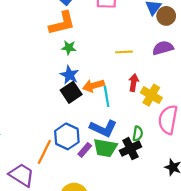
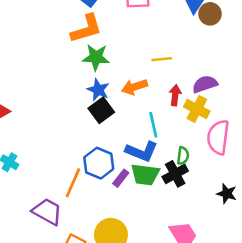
green star: (69, 48) -> (96, 57), size x1.5
purple semicircle: (163, 48) -> (205, 84), moved
orange arrow: (93, 86) -> (135, 87), moved
cyan line: (107, 96) -> (153, 125), moved

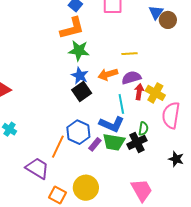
purple semicircle: (205, 84) -> (131, 78), moved
red arrow: (175, 95) -> (139, 92), moved

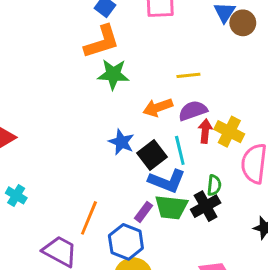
blue star: (80, 76) -> (121, 142), moved
black square: (82, 92) -> (152, 155), moved
blue hexagon: (78, 132) -> (126, 242), moved

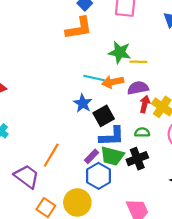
green star: (113, 74) -> (120, 52), moved
cyan line: (180, 150) -> (94, 78), moved, turned -72
blue L-shape: (167, 181) -> (112, 136), turned -32
green semicircle: (214, 185) -> (142, 132), moved, turned -104
blue hexagon: (126, 242) -> (99, 176), moved

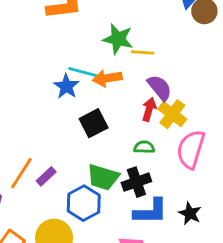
purple semicircle: (138, 88) -> (160, 88), moved, turned 60
blue star: (83, 103) -> (66, 86), moved
blue L-shape: (112, 136) -> (151, 211), moved
purple rectangle: (92, 156) -> (46, 176), moved

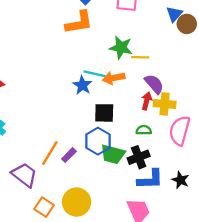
yellow cross: (172, 114) -> (165, 104), turned -30
black square: (94, 123) -> (104, 113), turned 30
blue hexagon: (84, 203) -> (98, 141), moved

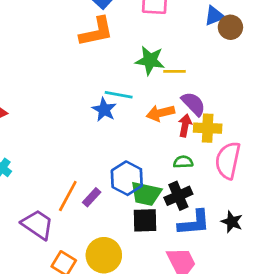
blue triangle: (174, 14) -> (214, 16), turned 30
orange arrow: (114, 78) -> (160, 113), moved
black square: (104, 113) -> (145, 220), moved

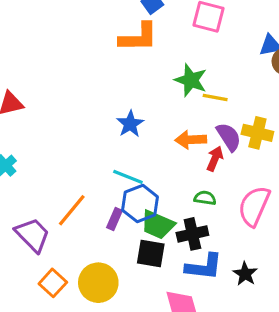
cyan line: (119, 95) -> (128, 177), moved
yellow cross: (208, 128) -> (257, 133), moved
purple rectangle: (92, 197) -> (115, 219), moved, turned -30

